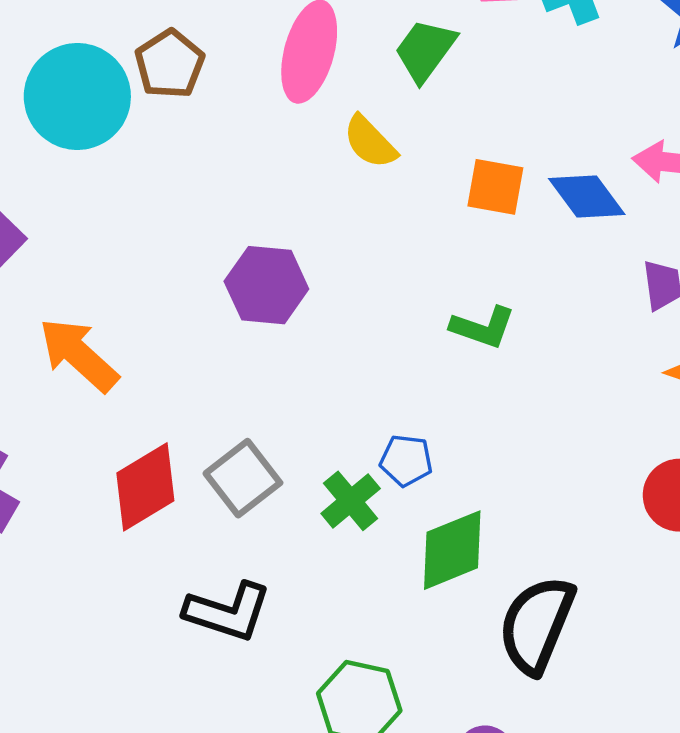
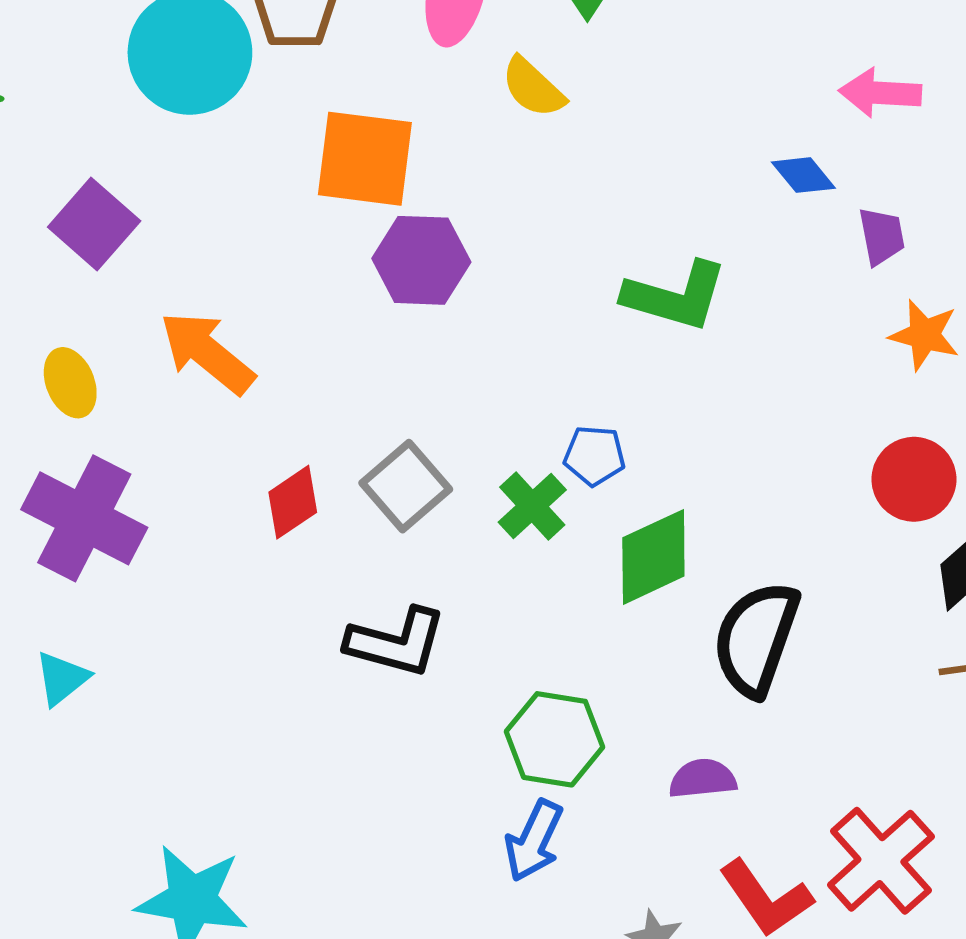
orange square: (495, 187) -> (365, 159), moved, size x1.5
blue diamond: (587, 197) -> (803, 175), moved, size x0.7
green L-shape: (483, 327) -> (675, 296), size x1.4
red diamond: (145, 487) -> (293, 502), size x0.7

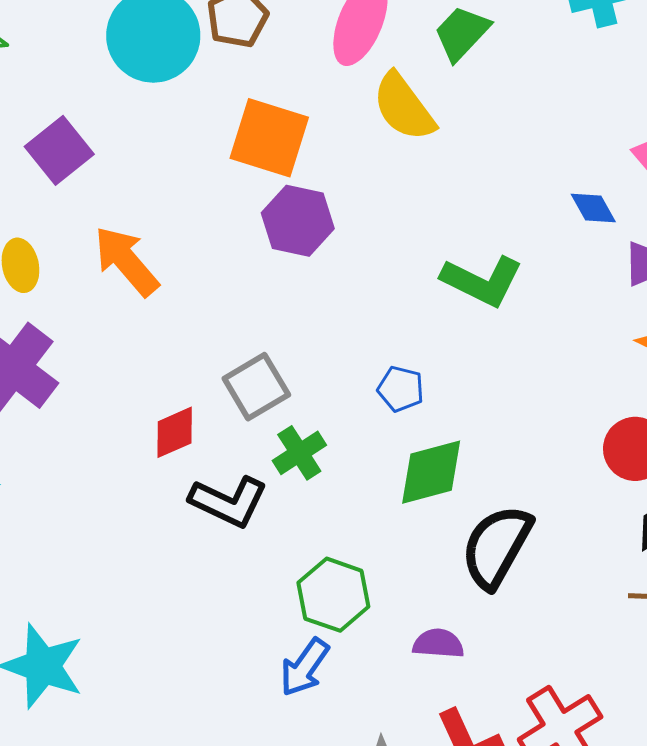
yellow semicircle: (533, 87) -> (404, 107), size x1.4
red diamond: (293, 502) -> (175, 432), moved
green cross: (532, 506) -> (299, 453), moved

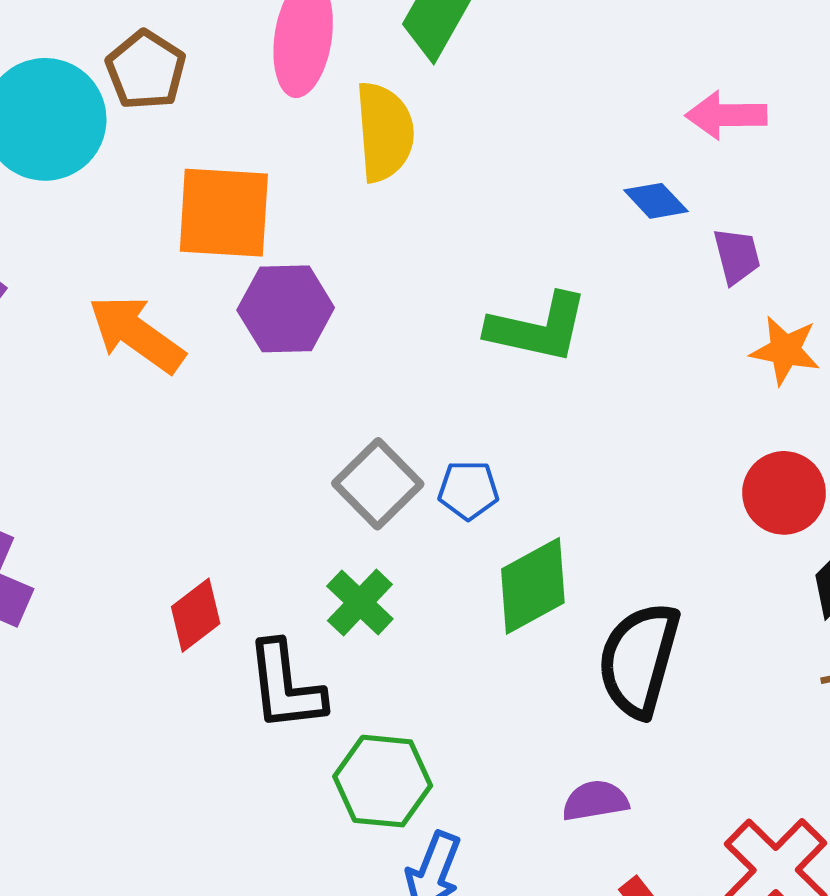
yellow semicircle: (404, 107) -> (385, 132), turned -134
orange arrow: (126, 261) -> (136, 334), moved
gray square: (256, 387) -> (378, 484), moved
black L-shape: (229, 502) -> (285, 686), turned 72
green hexagon: (333, 595) -> (383, 781), moved

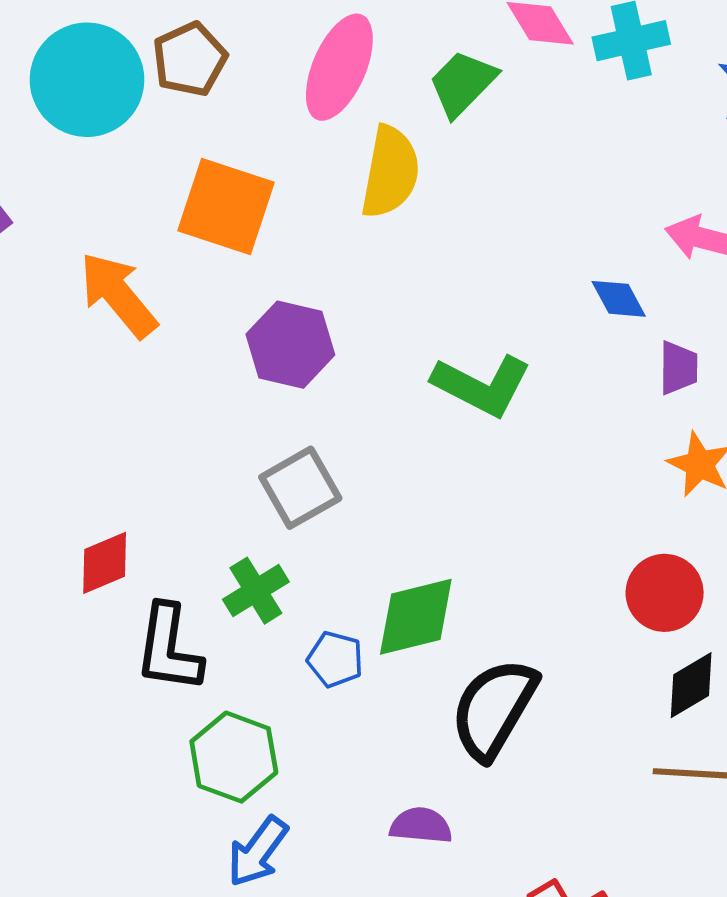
purple hexagon: (286, 309) -> (290, 345), moved
blue pentagon: (468, 490) -> (335, 659), moved

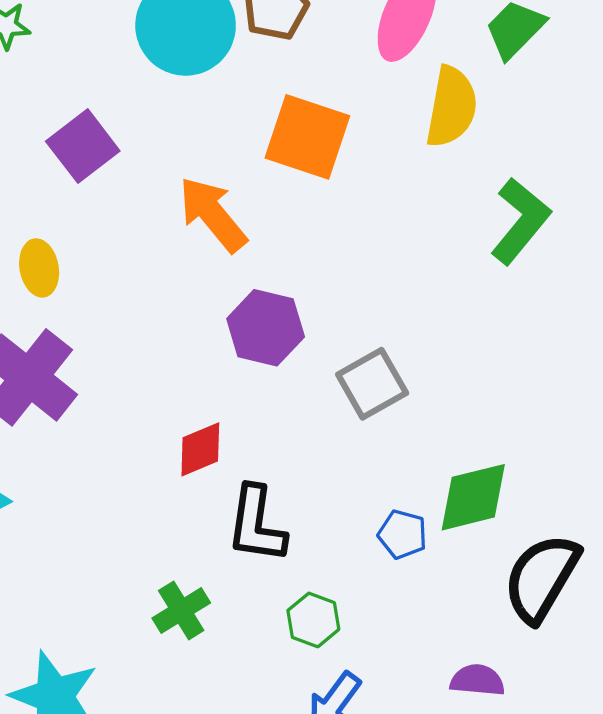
purple hexagon: (290, 345) -> (266, 328), moved
green L-shape: (482, 385) -> (520, 221), moved, turned -78
green cross: (256, 591) -> (181, 611), moved
green hexagon: (234, 757) -> (313, 620), size x0.7

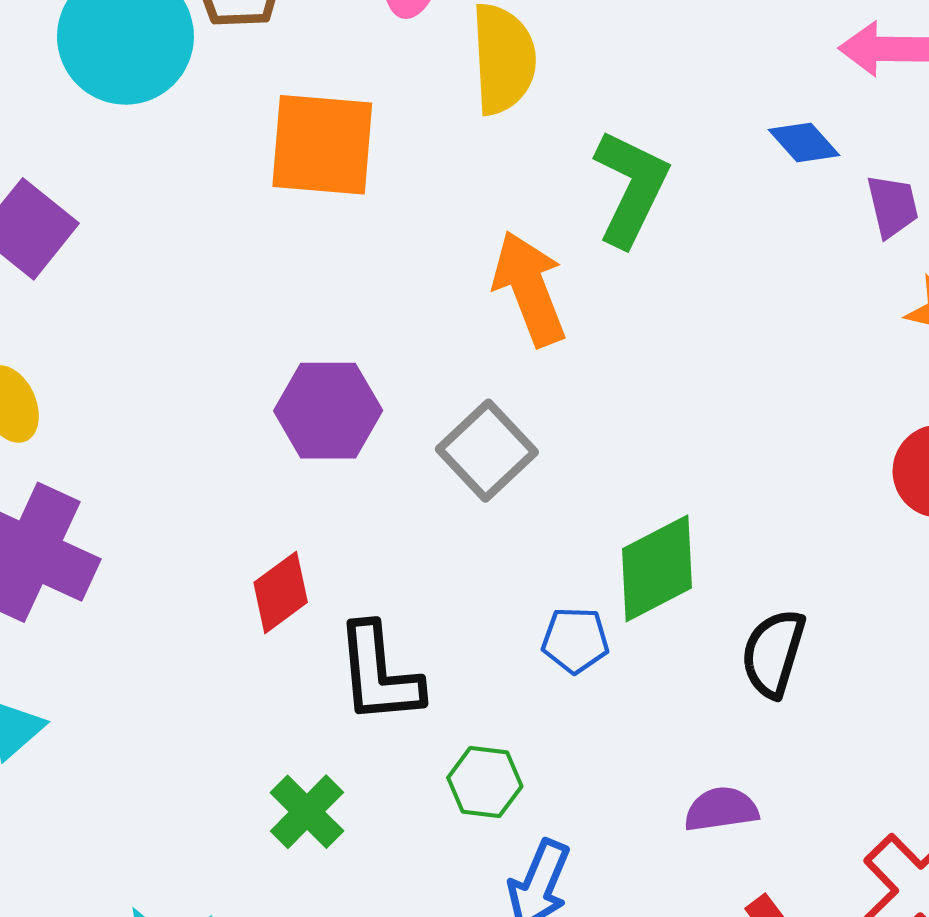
orange arrow: (213, 214) -> (529, 289), moved, turned 32
black semicircle: (542, 578) -> (773, 653), size x0.7

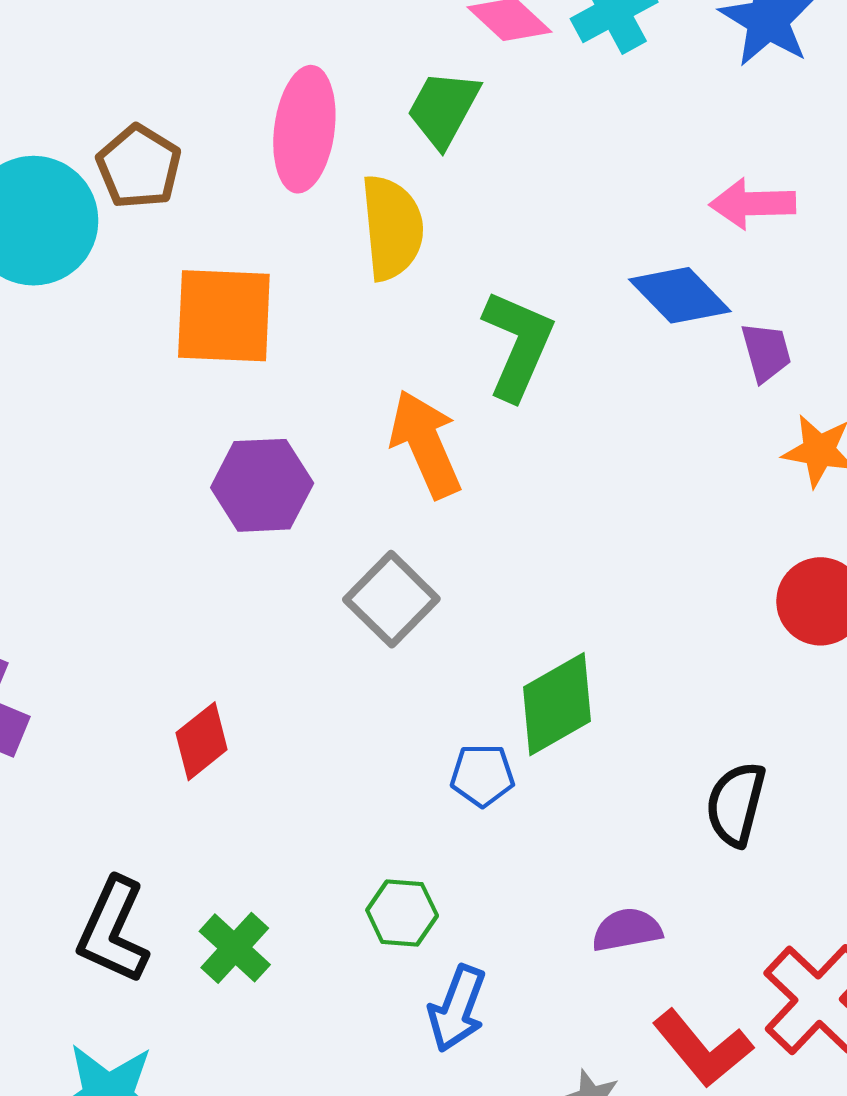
blue diamond: (804, 143) -> (680, 295), size x1.5
purple hexagon: (328, 411) -> (262, 485), moved
black semicircle: (773, 653) -> (736, 804), moved
black L-shape: (379, 674) -> (113, 931), moved, turned 32

